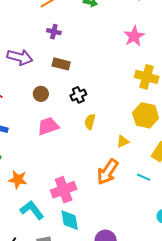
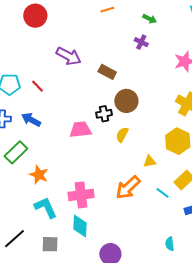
purple cross: (54, 32) -> (141, 42), moved
brown circle: (41, 94) -> (126, 101), moved, size x1.5
black cross: (78, 95) -> (104, 114), moved
cyan line: (144, 177) -> (163, 193), moved

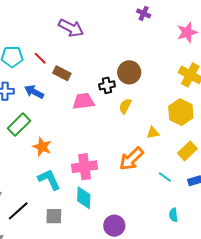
brown rectangle: (107, 72) -> (62, 73), moved
cyan line: (163, 193) -> (165, 177), moved

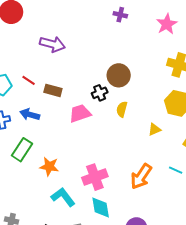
orange arrow: (131, 159) -> (141, 176), moved

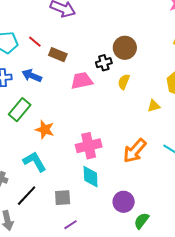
cyan L-shape: (63, 197) -> (35, 162), moved

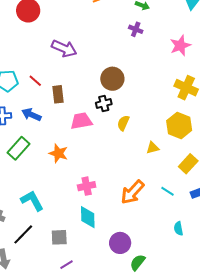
brown circle: (125, 48) -> (112, 79), moved
brown rectangle: (58, 55) -> (58, 94), turned 60
orange star: (45, 130) -> (58, 153), moved
pink cross: (89, 146) -> (87, 186), size x0.7

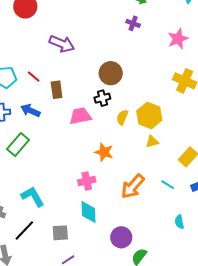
yellow hexagon: (179, 125) -> (149, 116), moved
orange star: (58, 153) -> (104, 152), moved

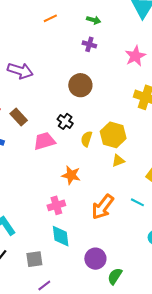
brown circle: (111, 73) -> (80, 85), moved
brown rectangle: (57, 90) -> (19, 117), turned -30
black cross: (102, 98) -> (65, 121), turned -35

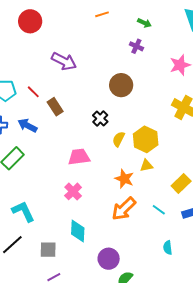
pink trapezoid: (44, 141) -> (79, 157), moved
orange star: (71, 175) -> (124, 179), moved
pink cross: (56, 205) -> (73, 191), moved, turned -36

